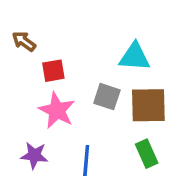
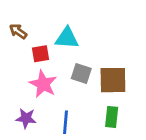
cyan triangle: (135, 57) -> (67, 38), moved
green rectangle: (147, 154) -> (112, 117), turned 30

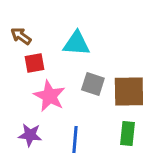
red square: (40, 54) -> (34, 63), moved

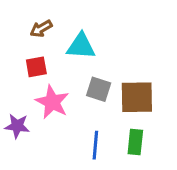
brown arrow: (21, 36) -> (41, 29), moved, turned -66
purple star: (30, 135) -> (17, 126), moved
blue line: (75, 139) -> (95, 145), moved

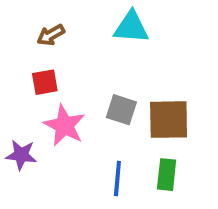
cyan triangle: (81, 46) -> (131, 27), moved

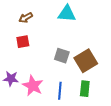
brown square: (169, 120) -> (86, 61), turned -30
pink star: (64, 125) -> (33, 86), moved

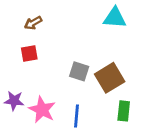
cyan triangle: (67, 14) -> (115, 18), moved
green rectangle: (85, 89) -> (124, 111), moved

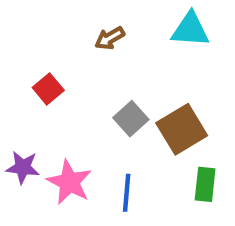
brown arrow: (33, 23) -> (110, 38), moved
red square: (29, 54) -> (48, 89), turned -30
gray square: (79, 71) -> (131, 119), turned 30

